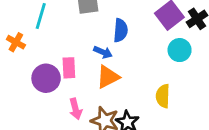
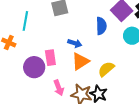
blue semicircle: (121, 30) -> (101, 26), moved
yellow semicircle: (163, 96) -> (106, 69), moved, turned 54

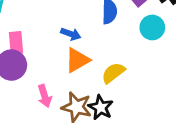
pink rectangle: (50, 58) -> (16, 43), moved

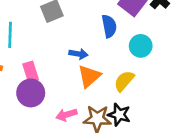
cyan circle: (152, 27) -> (141, 46), moved
pink arrow: (45, 96) -> (66, 115), turned 102

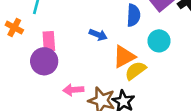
orange triangle: (89, 76) -> (124, 57), moved

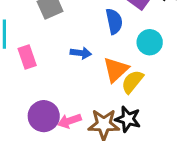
pink rectangle: (49, 41) -> (27, 57), moved
purple circle: (44, 61) -> (44, 116), moved

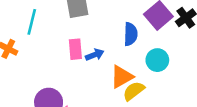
blue arrow: (81, 53) -> (95, 55), turned -42
pink rectangle: (27, 57) -> (75, 49), moved

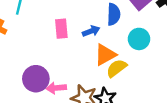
blue arrow: (95, 55) -> (91, 31), moved

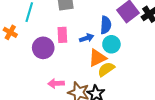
cyan circle: (139, 39) -> (111, 44), moved
purple circle: (36, 79) -> (43, 48), moved

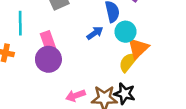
pink rectangle: (62, 35) -> (48, 41), moved
orange triangle: (97, 58) -> (138, 48), moved

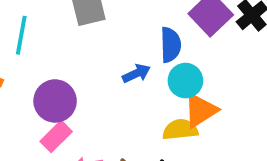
pink rectangle: (48, 41) -> (56, 136), moved, turned 54
yellow semicircle: (128, 62) -> (180, 130), turned 35

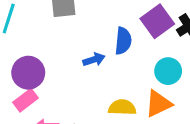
cyan circle: (185, 81) -> (168, 71), moved
orange triangle: (200, 110) -> (158, 104), moved

